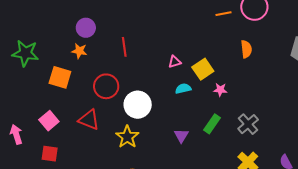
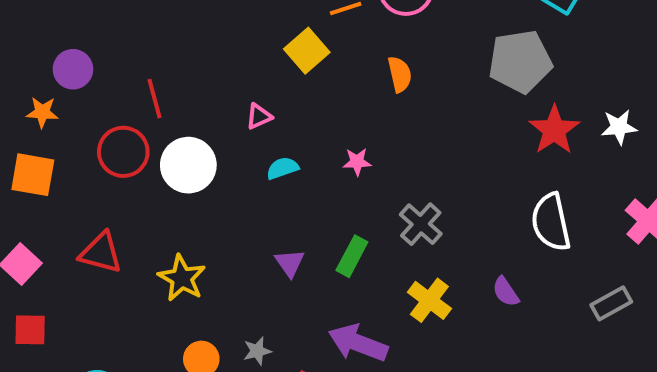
orange star: (79, 51) -> (42, 112), moved
yellow square: (203, 69) -> (307, 51), moved
red circle: (106, 86) -> (123, 152), moved
white circle: (138, 105) -> (188, 165), moved
green rectangle: (212, 124) -> (352, 256), moved

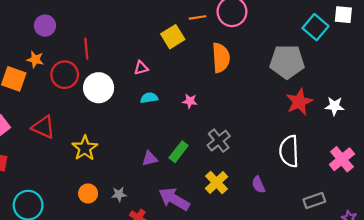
orange semicircle: (400, 74) -> (221, 58), size x1.5
orange star: (42, 112) -> (35, 60), moved
purple triangle: (290, 263) -> (150, 159), moved, turned 42

